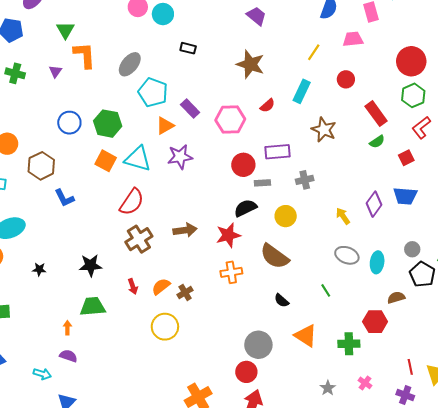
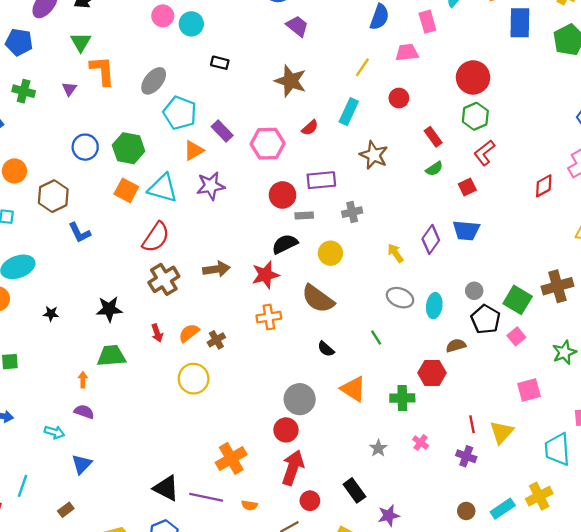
red rectangle: (376, 114) -> (433, 137), size x0.7

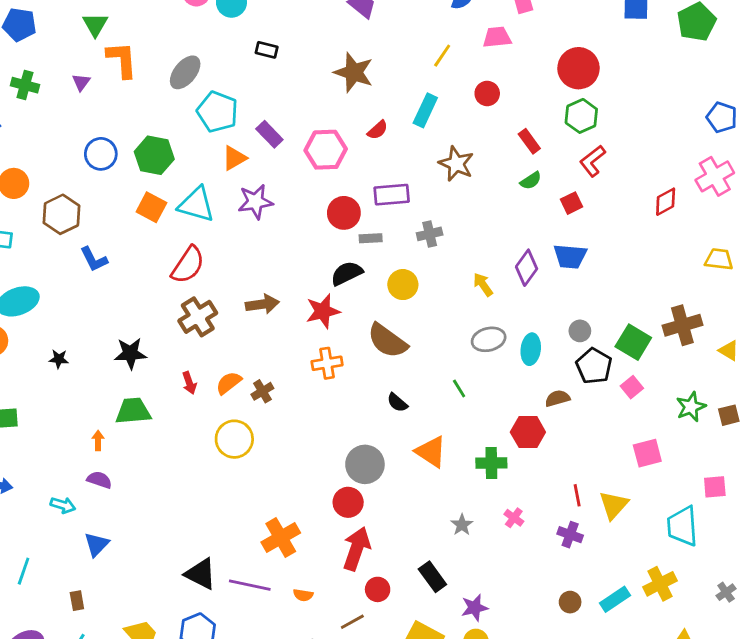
gray ellipse: (400, 298) -> (489, 339), turned -35
brown rectangle: (66, 510) -> (77, 601), turned -63

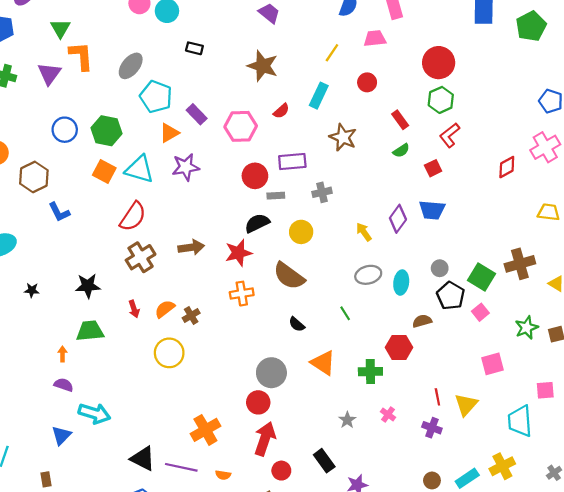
purple triangle: (81, 82) -> (49, 74), size x1.6
cyan arrow: (63, 505) -> (94, 413), moved, size x1.6

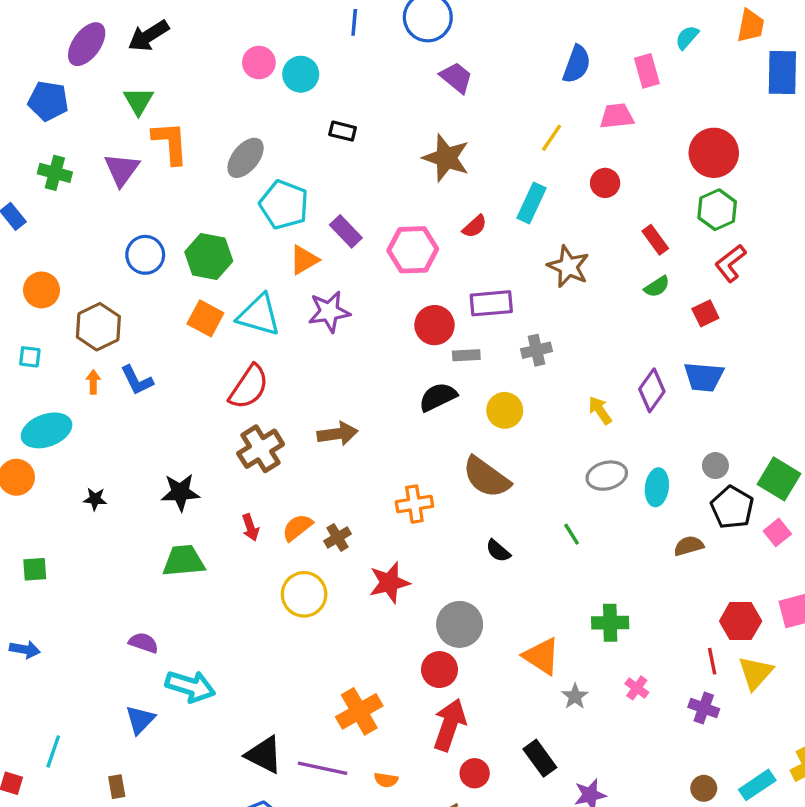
red star: (238, 253) -> (389, 583), moved
red hexagon: (399, 347) -> (741, 621), moved
orange arrow: (62, 354) -> (93, 382), moved
orange triangle: (323, 363) -> (542, 656), moved

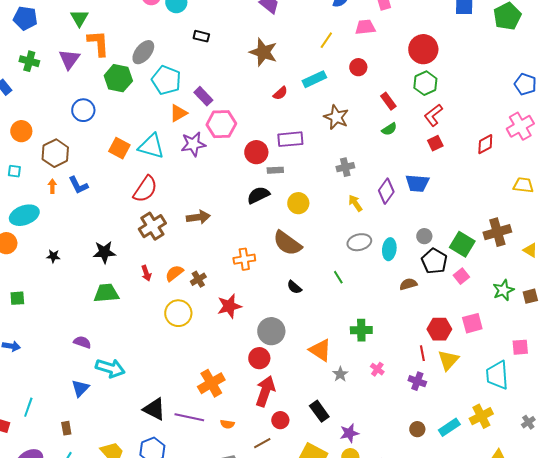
cyan rectangle: (531, 203) -> (314, 79), turned 40
pink hexagon: (413, 250) -> (221, 124), moved
green hexagon: (209, 257) -> (118, 78), moved
red square: (705, 313) -> (435, 143), moved
gray cross: (537, 350) -> (345, 167), moved

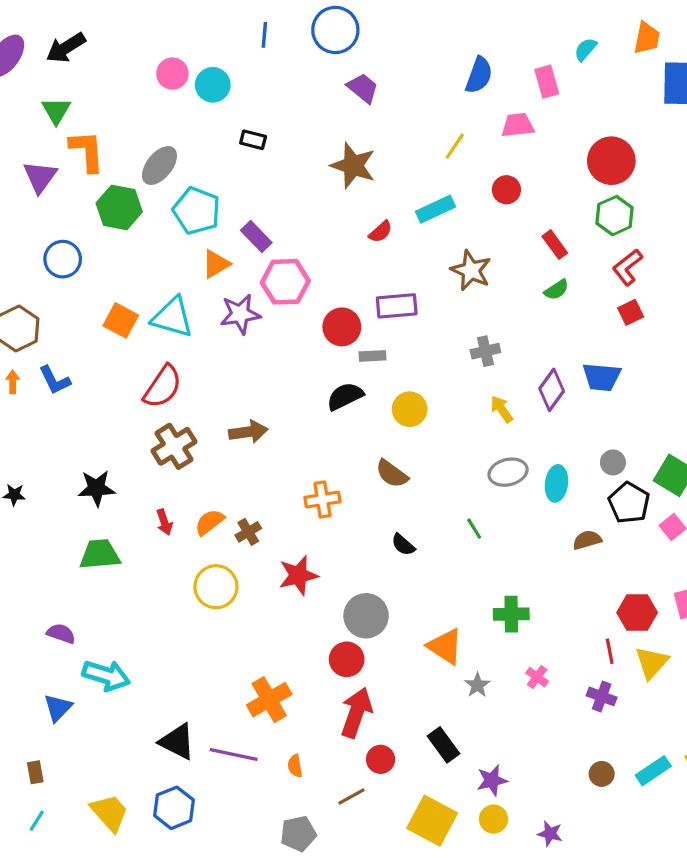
brown semicircle: (287, 243) -> (392, 474), size x0.7
orange semicircle: (227, 424) -> (295, 766), turned 72

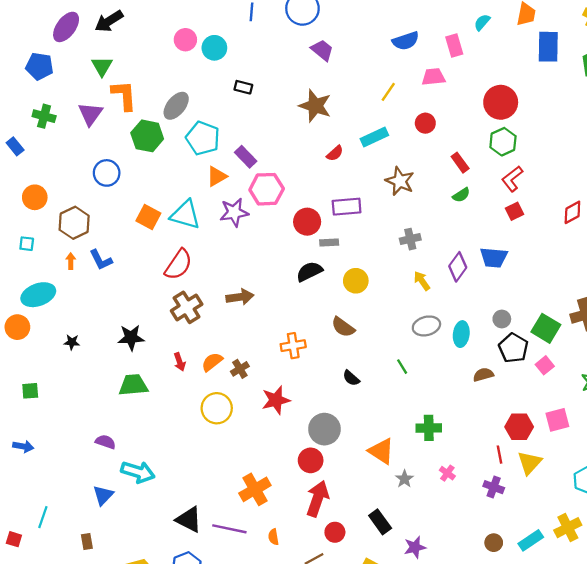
blue semicircle: (479, 75) -> (406, 41), turned 52

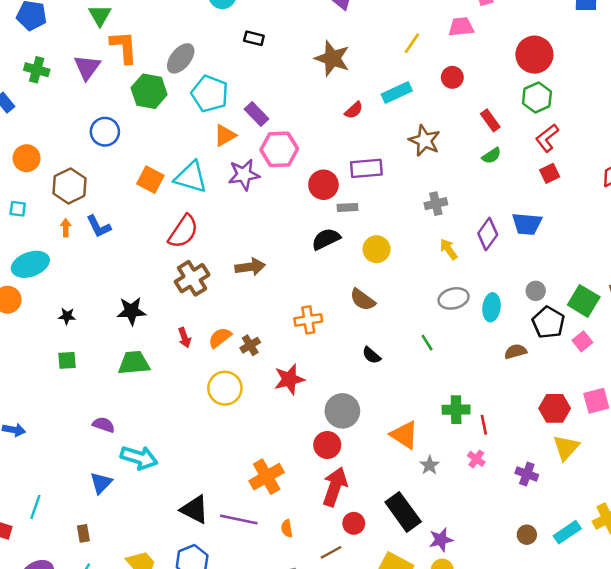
green square: (30, 391) -> (67, 360), moved
red line: (499, 455) -> (484, 425), moved
black rectangle: (380, 522) -> (403, 512), size x1.4

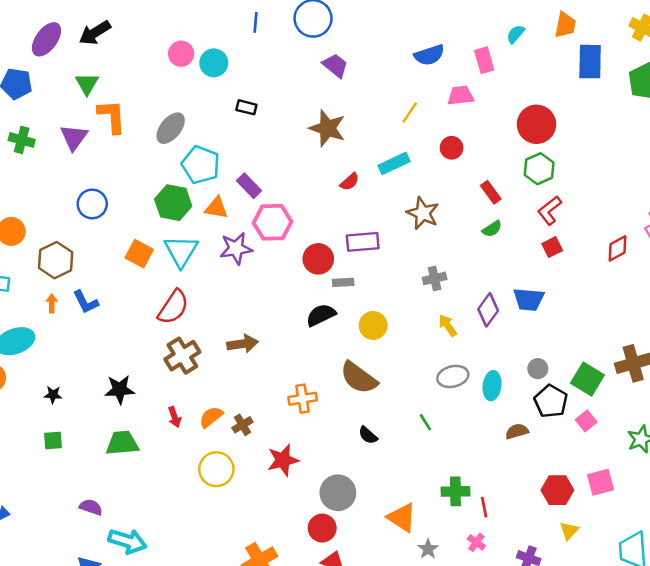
green hexagon: (149, 91) -> (173, 203), moved
orange triangle: (225, 135) -> (216, 208), turned 40
cyan triangle: (191, 177) -> (181, 251), turned 45
brown semicircle: (363, 300) -> (359, 378), size x1.4
yellow triangle: (566, 448) -> (569, 531), size x0.7

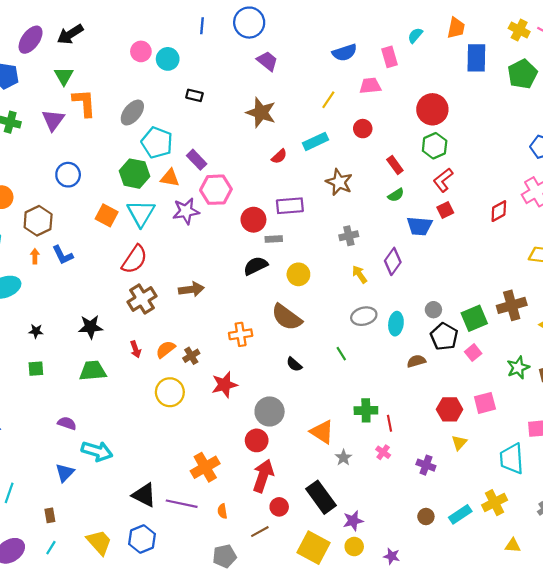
blue trapezoid: (529, 299) -> (420, 226), moved
green square: (587, 379) -> (474, 318), turned 36

